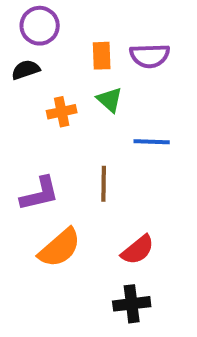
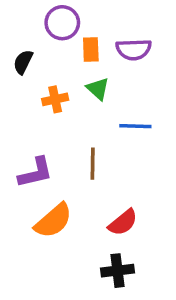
purple circle: (40, 26) -> (62, 23), moved
black semicircle: (26, 70) -> (23, 62), turned -45

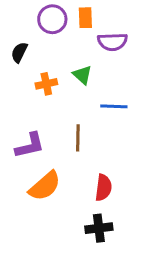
orange rectangle: (91, 49) -> (85, 18), moved
red semicircle: (123, 222) -> (103, 188), turned -44

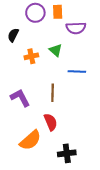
purple L-shape: (30, 145) -> (20, 98), turned -105
orange semicircle: (45, 186) -> (30, 140), moved
red semicircle: (103, 188) -> (51, 122), moved, turned -30

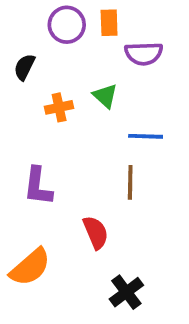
brown line: (53, 93) -> (130, 182), moved
purple L-shape: (20, 98) -> (38, 186), turned -145
orange semicircle: (30, 140) -> (30, 267), moved
black cross: (67, 153) -> (126, 292), turned -30

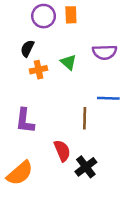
purple semicircle: (144, 54) -> (105, 52), moved
black semicircle: (24, 67) -> (27, 48), moved
blue line: (146, 136) -> (108, 98), moved
black cross: (126, 292) -> (86, 167), moved

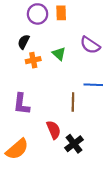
purple semicircle: (105, 52) -> (90, 45), turned 36

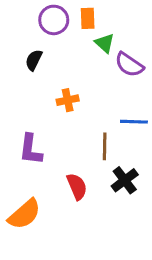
green triangle: (59, 54) -> (105, 43), moved
orange cross: (33, 60) -> (68, 100), moved
black cross: (74, 144) -> (125, 180), moved

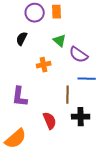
green triangle: (105, 43) -> (60, 41), moved
purple semicircle: (129, 65) -> (79, 55), moved
black cross: (125, 180) -> (81, 117), turned 36

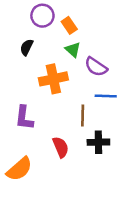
orange rectangle: (57, 12) -> (69, 25), moved, turned -32
orange cross: (44, 65) -> (53, 79), size x1.6

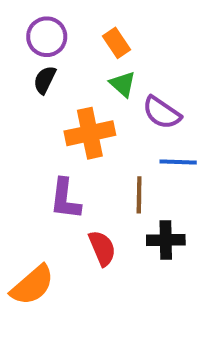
purple circle: (42, 16) -> (47, 37), moved
purple L-shape: (24, 118) -> (65, 199), moved

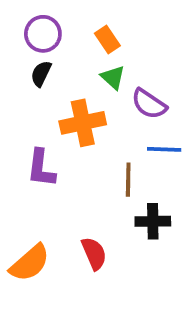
purple L-shape: (65, 199) -> (41, 168), moved
red semicircle: (102, 248) -> (94, 253), moved

